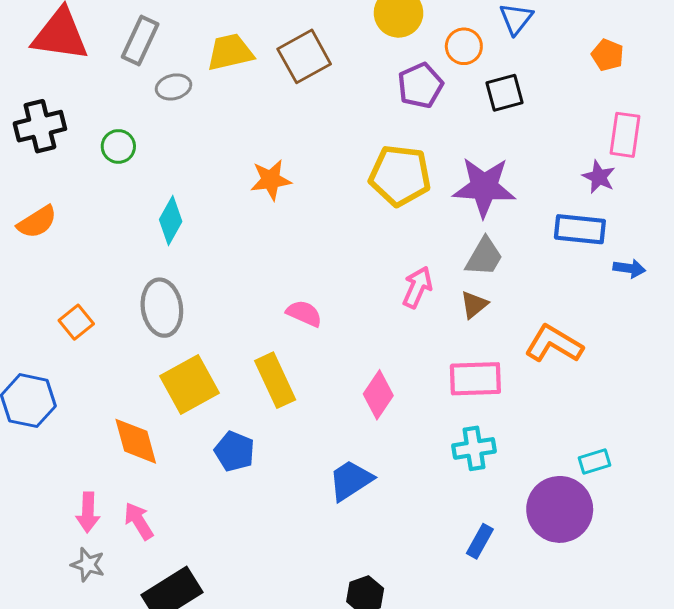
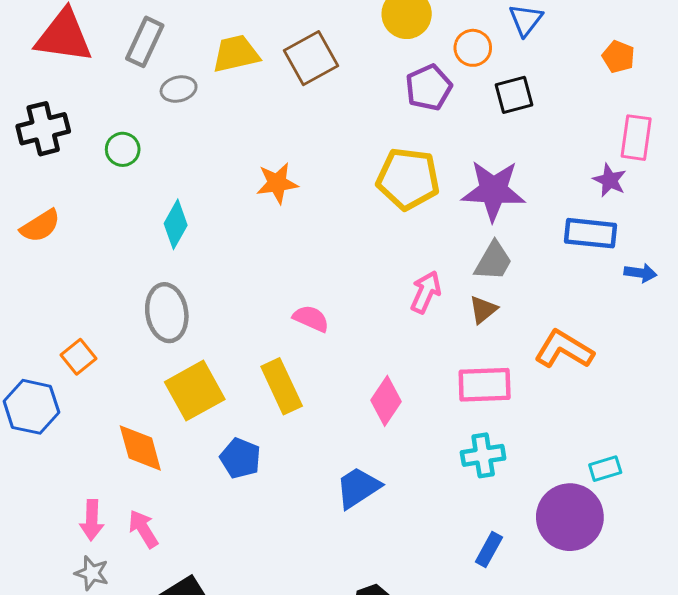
orange square: (76, 322) -> (79, 357), moved

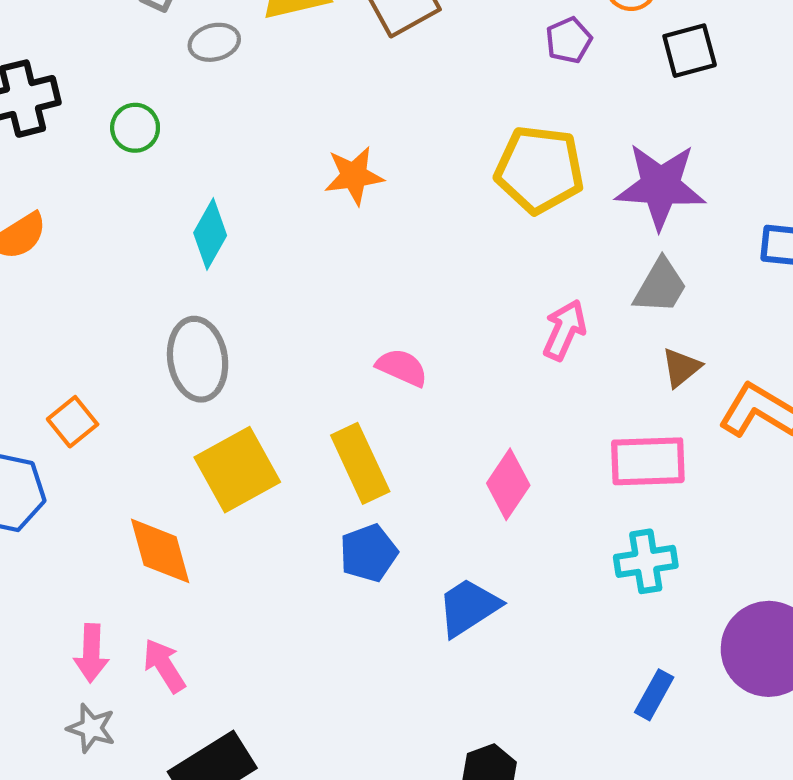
purple pentagon: (429, 88) -> (569, 40), size x0.7
brown triangle: (483, 310) -> (681, 367), moved
blue pentagon: (240, 458) -> (369, 553), moved, turned 30

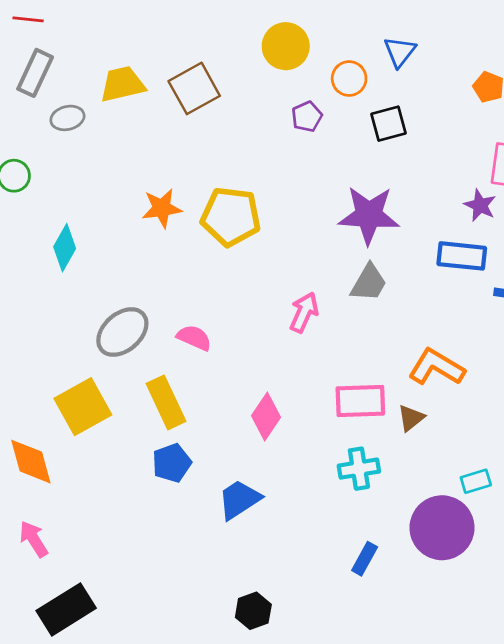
yellow pentagon: (539, 169) -> (231, 217), moved
gray ellipse: (198, 359) -> (122, 332), moved, turned 58
brown triangle: (681, 367) -> (411, 418), moved

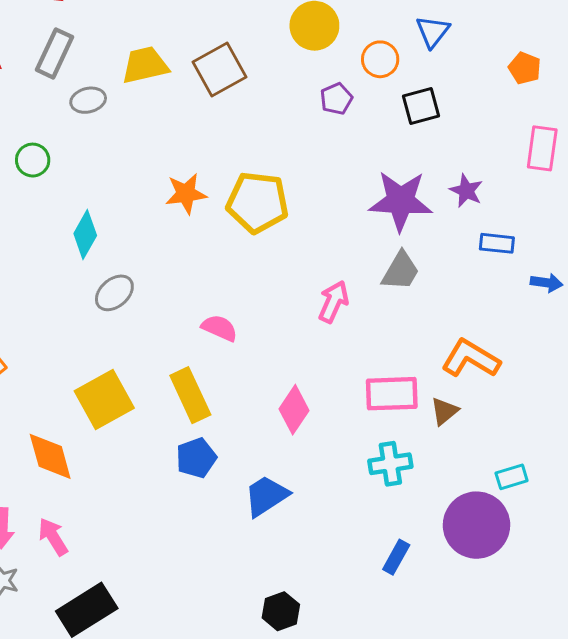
purple star: (480, 205) -> (466, 191), moved
blue rectangle: (462, 256) -> (497, 243), size x0.7
gray ellipse: (122, 332) -> (114, 293), moved, size x0.7

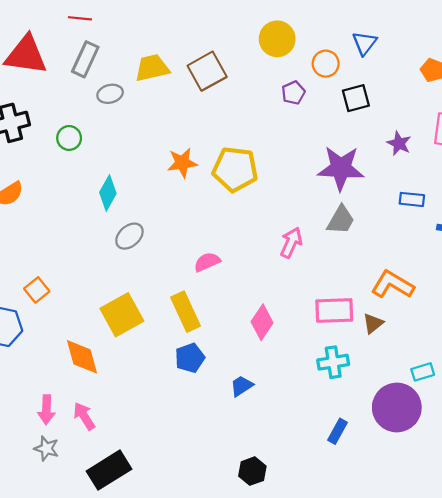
purple star: (466, 191) -> (399, 143), moved
pink semicircle: (220, 328) -> (207, 262), turned -48
blue trapezoid: (266, 496) -> (242, 386), size x0.7

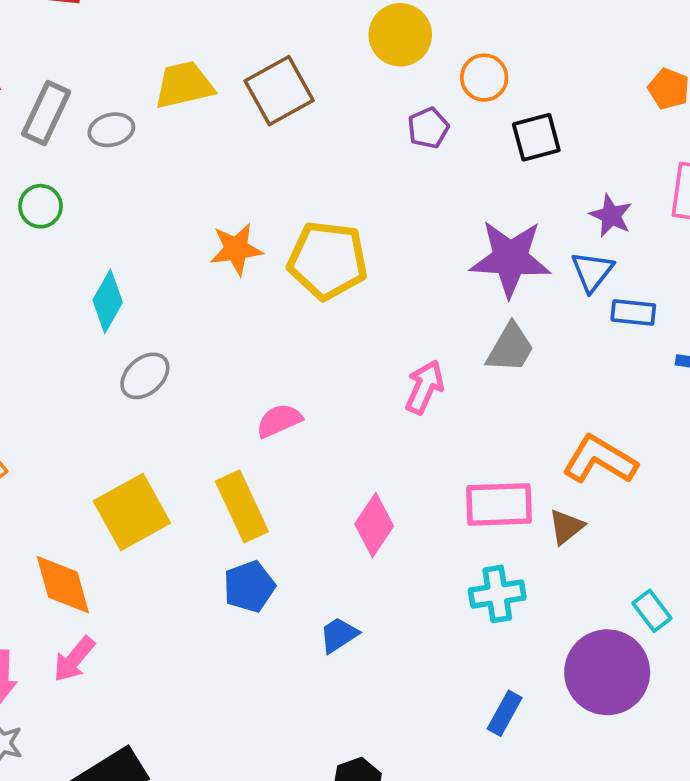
blue triangle: (364, 43) -> (592, 271), moved
gray rectangle: (85, 59) -> (46, 113), moved
cyan rectangle: (423, 372) -> (652, 611), turned 70
pink arrow: (84, 416) -> (74, 659), moved, turned -108

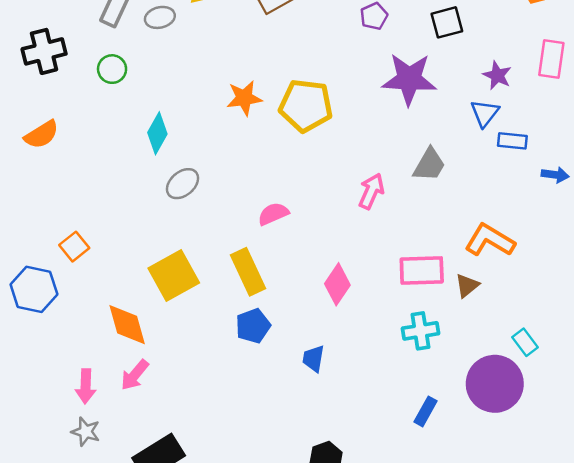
purple star: (510, 258) -> (409, 79), moved
blue trapezoid: (339, 635) -> (313, 359), turned -48

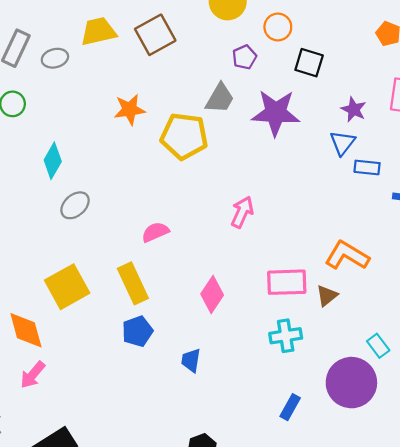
black square: (447, 22) -> (309, 63), turned 32
orange star: (244, 98) -> (130, 109), moved
gray trapezoid: (429, 165) -> (220, 98), moved

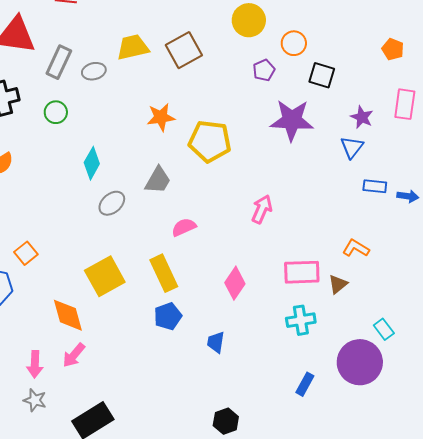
gray trapezoid: (220, 98) -> (158, 180), moved
blue rectangle: (367, 167) -> (375, 186), moved
orange L-shape: (347, 255) -> (356, 248), size x0.7

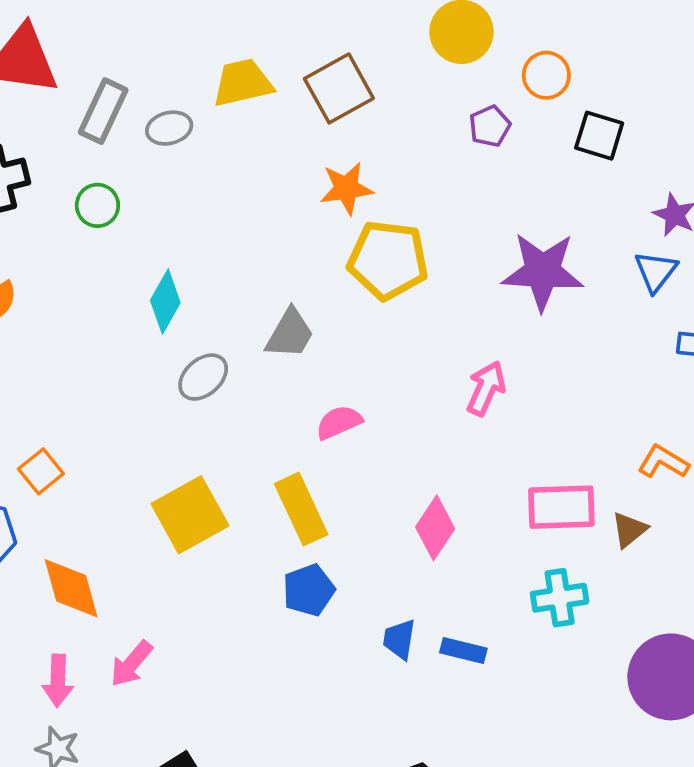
orange star: (161, 117) -> (346, 188), moved
purple star: (292, 120) -> (543, 271), moved
orange diamond: (68, 315) -> (71, 588), moved
blue rectangle: (305, 384) -> (463, 650), moved, turned 75

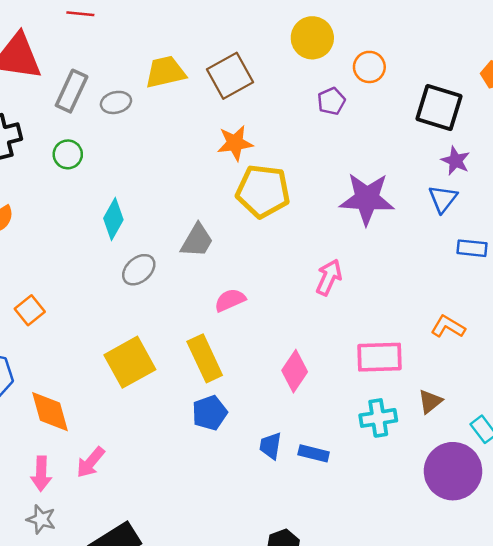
black square: (599, 136) -> (439, 108), moved, size x1.4
orange square: (41, 471) -> (30, 310), moved
brown triangle: (629, 530) -> (430, 401), moved

